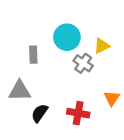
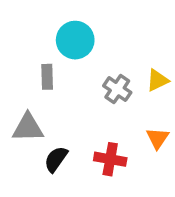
cyan circle: (67, 37) -> (75, 40), moved
yellow triangle: (102, 46) -> (158, 80), moved

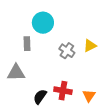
orange triangle: (158, 138) -> (89, 96), moved
black semicircle: (56, 159) -> (40, 97), moved

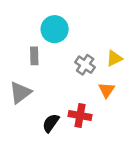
gray triangle: (16, 73) -> (20, 93), turned -36
orange triangle: (89, 96) -> (107, 90), moved

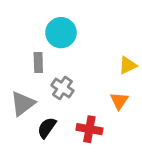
gray cross: (85, 65) -> (62, 88), moved
black semicircle: (51, 123) -> (47, 128), moved

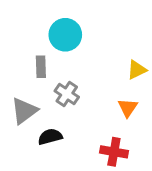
black semicircle: (47, 128) -> (50, 137), turned 40
red cross: (89, 129) -> (114, 152), moved

